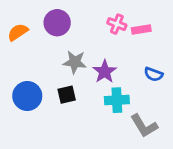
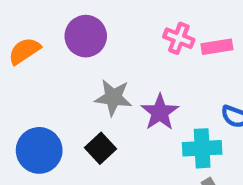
black square: (67, 95) -> (101, 148), turned -30
cyan cross: (117, 100) -> (202, 148), moved

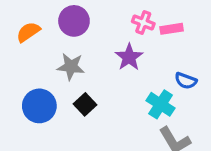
gray star: (113, 97) -> (71, 67), moved
purple star: (160, 112) -> (129, 57), moved
cyan cross: (202, 148) -> (161, 104), turned 36

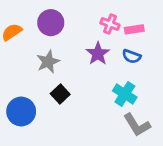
gray star: (71, 67) -> (48, 62), turned -30
blue semicircle: (186, 81) -> (132, 56), moved
blue circle: (39, 106) -> (21, 112), moved

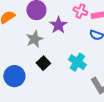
purple star: (98, 54) -> (58, 25), moved
cyan cross: (125, 94) -> (77, 62), moved

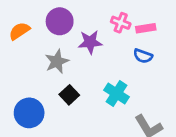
purple star: (58, 25) -> (90, 42), turned 30

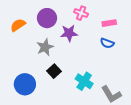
pink cross: (121, 23) -> (81, 13), moved
cyan cross: (117, 93) -> (84, 81), moved

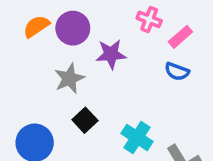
pink cross: (81, 13) -> (149, 19), moved
pink rectangle: (109, 23) -> (180, 37), turned -32
orange semicircle: (18, 25) -> (36, 26), moved

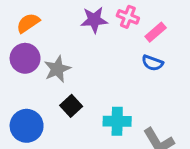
purple circle: (73, 28) -> (25, 58), moved
purple star: (111, 54) -> (94, 20), moved
cyan cross: (137, 137) -> (117, 121), turned -32

